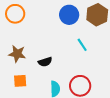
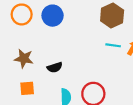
blue circle: (69, 15) -> (53, 16), moved
cyan line: (82, 45) -> (113, 45), moved, turned -48

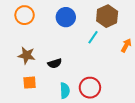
blue circle: (53, 16) -> (66, 17), moved
cyan line: (113, 45) -> (93, 37), moved, turned -64

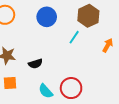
cyan semicircle: (65, 91) -> (46, 91), turned 140

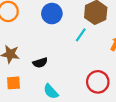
red circle: (71, 88) -> (98, 82), moved

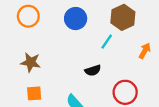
black semicircle: (40, 63) -> (93, 70), moved

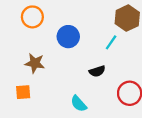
blue circle: (76, 19) -> (68, 37), moved
orange square: (34, 93) -> (23, 92), moved

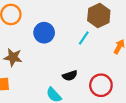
black semicircle: (97, 71) -> (70, 76), moved

